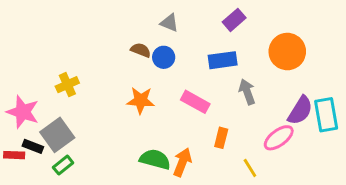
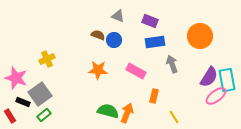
purple rectangle: (234, 20) -> (150, 21), moved, turned 63
pink ellipse: (279, 138) -> (216, 96), moved
red rectangle: (14, 155) -> (10, 116), moved, turned 56

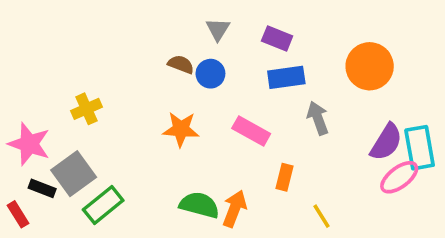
gray triangle: (118, 16) -> (218, 29), turned 40
green rectangle: (44, 115) -> (103, 205), moved, size x1.5

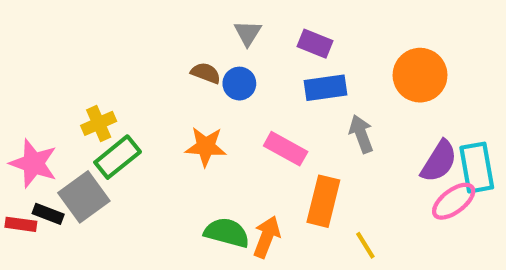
orange rectangle: (284, 177) -> (323, 201), size x1.6
green rectangle: (103, 205) -> (118, 157), moved
red rectangle: (18, 214) -> (21, 224), moved, turned -50

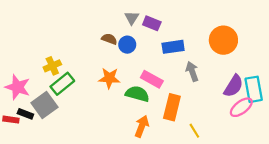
purple rectangle: (315, 44) -> (152, 23), moved
green semicircle: (227, 233) -> (137, 94), moved

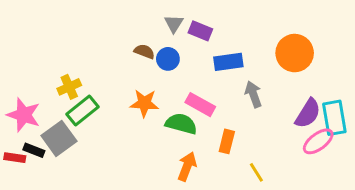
orange rectangle: (172, 107) -> (227, 141), size x0.7

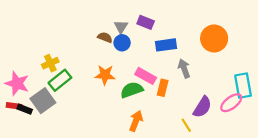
gray triangle: (174, 24) -> (121, 27), moved
purple semicircle: (308, 113) -> (202, 107), moved
green semicircle: (181, 124) -> (132, 90), turned -35
orange rectangle: (227, 141) -> (163, 88), moved
red rectangle: (15, 158) -> (14, 106), moved

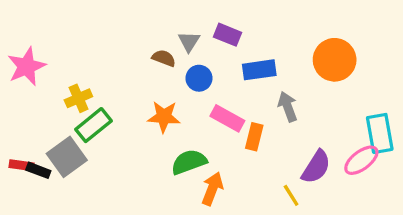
blue circle: (122, 43) -> (199, 78), moved
pink star: (17, 83) -> (27, 66), moved, turned 30
green semicircle: (132, 90) -> (189, 162), moved

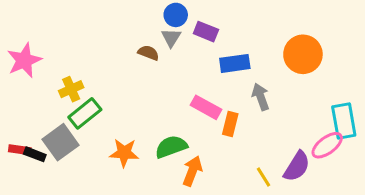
blue circle: (199, 78) -> (176, 15), moved
orange star: (164, 117) -> (124, 153), moved
purple semicircle: (316, 167) -> (297, 166), moved

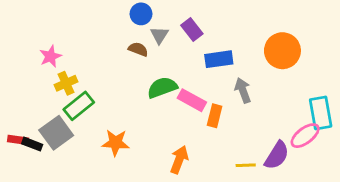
blue circle: (176, 15) -> (141, 14), moved
purple rectangle: (206, 32) -> (192, 29), turned 30
pink star: (24, 60) -> (50, 56), moved, size x0.7
green semicircle: (171, 147) -> (162, 87), moved
yellow line: (264, 177) -> (246, 165), turned -60

